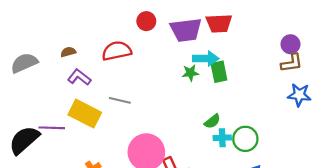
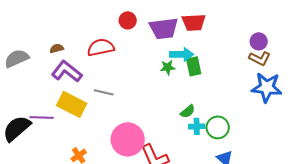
brown L-shape: (292, 63) -> (260, 58), turned 35
purple L-shape: (79, 77) -> (67, 71), size x1.4
blue star: (299, 95) -> (267, 87), size x1.4

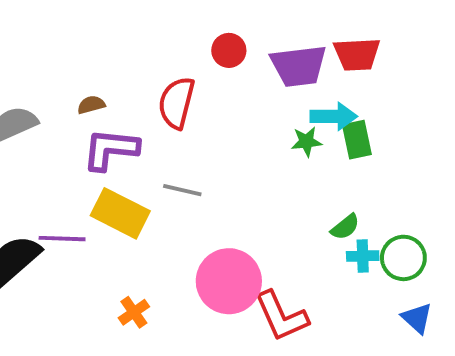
red semicircle: (101, 47) -> (176, 103), turned -64
purple L-shape: (67, 71) -> (111, 149), turned -32

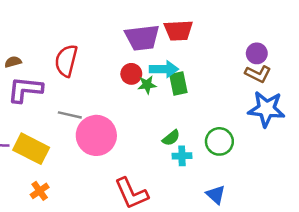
red circle: (229, 50) -> (131, 74), moved
yellow rectangle: (120, 213) -> (31, 149), moved
green circle: (403, 258) -> (219, 141), moved
pink circle: (229, 281) -> (96, 135), moved

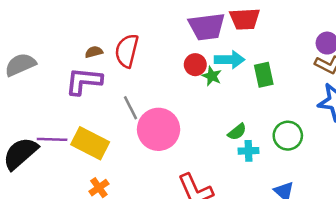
brown semicircle: (13, 62) -> (94, 52), moved
green rectangle: (178, 84) -> (264, 75), moved
green star: (147, 85) -> (212, 76), turned 30
gray line: (70, 115) -> (131, 108), turned 50

